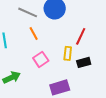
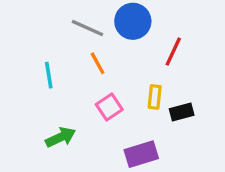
red line: (81, 36) -> (173, 52), moved

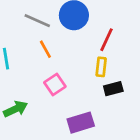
yellow rectangle: (155, 97) -> (101, 67), moved

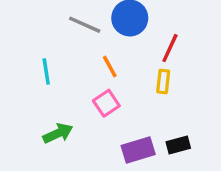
orange line: (45, 49) -> (110, 66), moved
black rectangle: (113, 89) -> (178, 145), moved

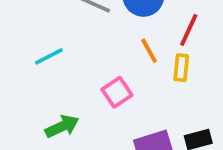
orange line: (110, 66) -> (149, 51), moved
cyan line: (46, 71) -> (49, 56), turned 72

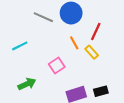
yellow rectangle: (181, 68) -> (92, 52), turned -48

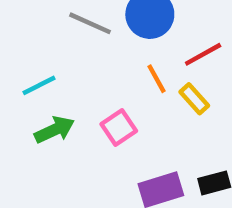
red line: (96, 32) -> (203, 54), turned 36
green arrow: (27, 84) -> (54, 130), moved

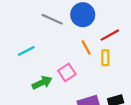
yellow rectangle: (194, 99) -> (105, 58), turned 42
green arrow: (54, 130) -> (42, 83), moved

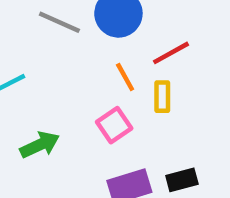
pink square: (67, 72) -> (114, 125), moved

